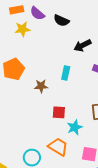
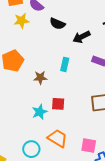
black semicircle: (61, 21) -> (57, 24), moved
cyan star: (75, 127) -> (40, 112), moved

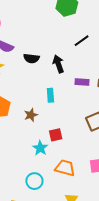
black arrow: (82, 37) -> (58, 64), turned 114
cyan circle: (31, 149) -> (34, 181), moved

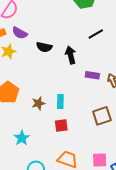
cyan rectangle: (50, 95) -> (60, 101), moved
cyan star: (40, 148) -> (22, 138), moved

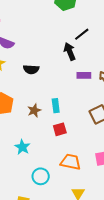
black semicircle: (44, 47) -> (31, 69), moved
black arrow: (71, 55) -> (70, 51), moved

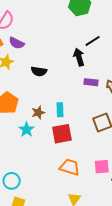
red square: (60, 129) -> (62, 134), size x1.5
cyan star: (22, 147) -> (27, 130), moved
cyan circle: (41, 176) -> (12, 181), moved

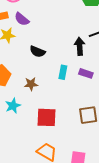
cyan rectangle: (60, 110) -> (63, 72), moved
brown star: (38, 113) -> (31, 84), moved

